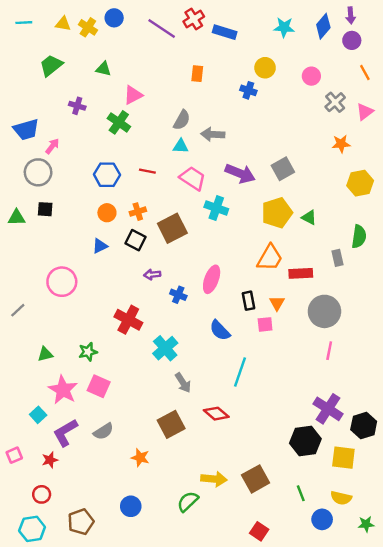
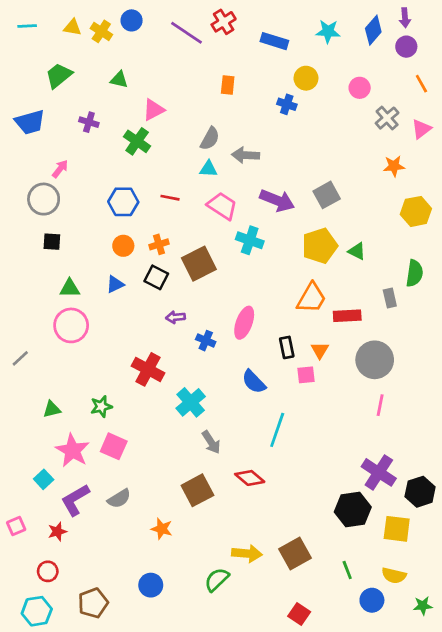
blue rectangle: (225, 32) -> (274, 41), moved
blue trapezoid: (26, 130) -> (30, 122), moved
green triangle: (17, 217) -> (70, 288), moved

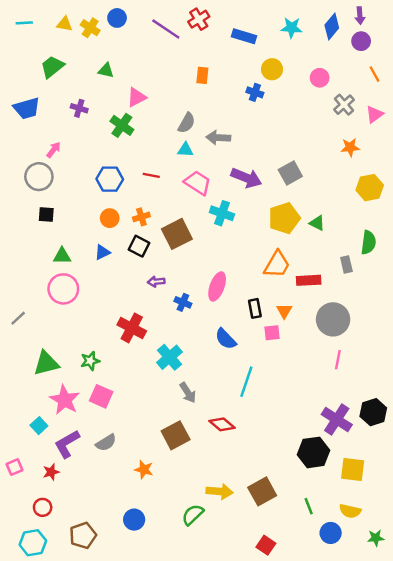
green triangle: (52, 409) -> (46, 363), size x1.6
black hexagon: (420, 492) -> (373, 412), moved

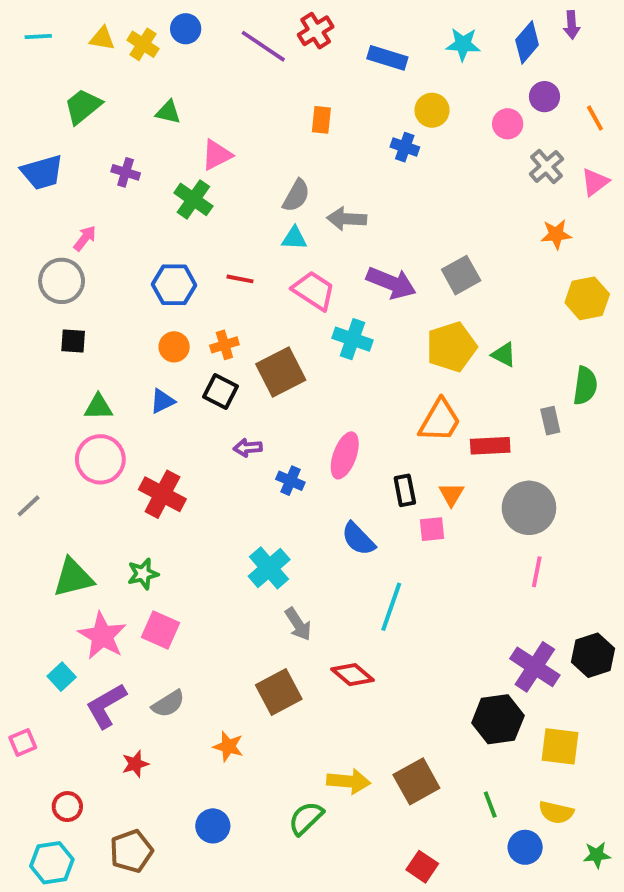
purple circle: (361, 41) -> (544, 97), moved
red cross: (132, 328) -> (162, 494), moved
red star: (51, 472) -> (135, 764), moved

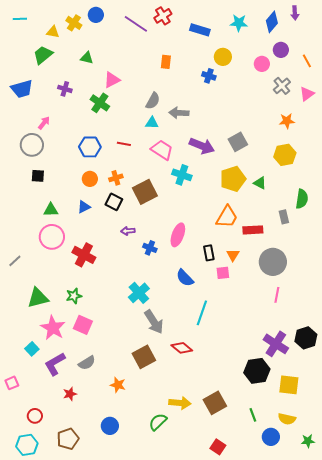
yellow triangle: (102, 38) -> (53, 32), moved
yellow hexagon: (587, 298) -> (285, 155), moved
gray arrow: (298, 624) -> (154, 322), size x1.4

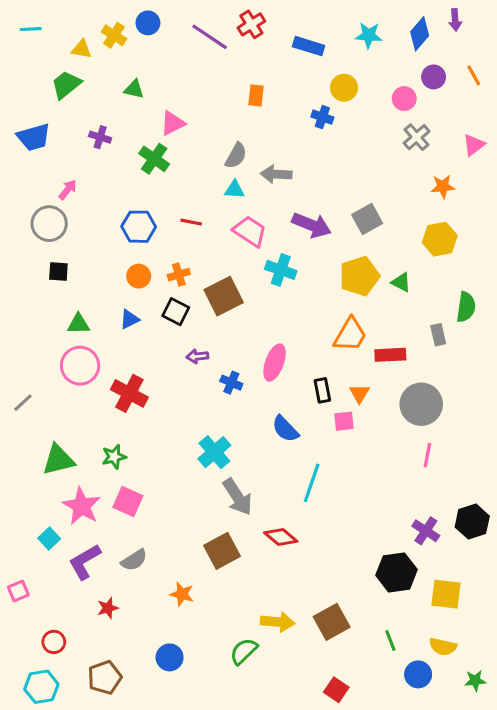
orange line: (307, 61) -> (474, 75), moved
gray cross: (282, 86) -> (417, 137), moved
purple cross: (276, 344) -> (426, 531), size x0.7

